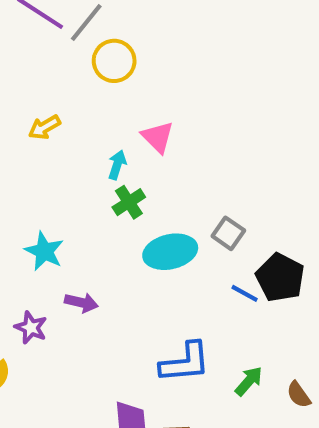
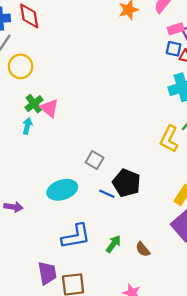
green cross: (129, 202) -> (34, 104), moved
cyan ellipse: (170, 252) -> (62, 190), moved

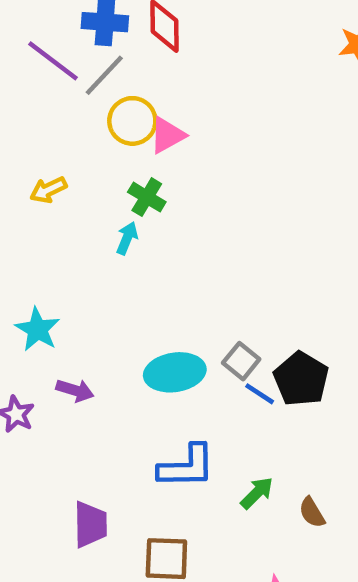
green cross: (34, 104) -> (147, 197), turned -30
pink triangle: (49, 108) -> (167, 135), moved, turned 42
gray square: (95, 160) -> (241, 361), moved
purple trapezoid: (47, 273) -> (90, 524), moved

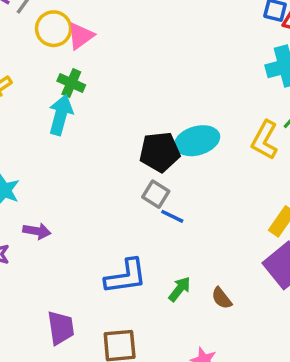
cyan arrow: (127, 238) -> (61, 115), size x1.6
cyan ellipse: (175, 372) -> (197, 141), moved
black pentagon: (301, 379) -> (160, 152), moved, turned -30

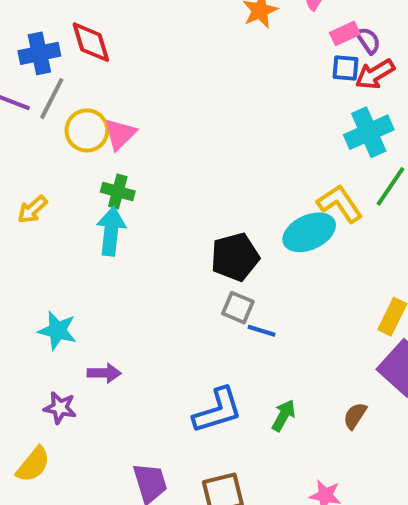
yellow L-shape: (265, 140) -> (340, 204), moved, turned 126
cyan ellipse: (197, 141) -> (309, 232), moved
brown semicircle: (222, 298) -> (355, 416), moved, turned 80

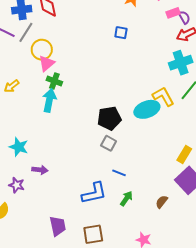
blue square: (346, 68) -> (121, 33), moved
pink triangle: (120, 134) -> (46, 63), moved
blue line: (262, 331) -> (119, 173), moved

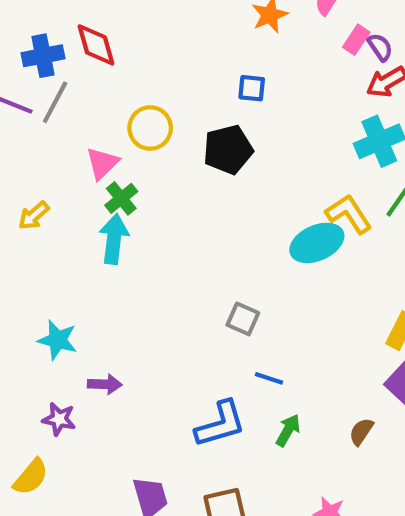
pink rectangle: (173, 13) -> (356, 40), turned -32
yellow circle: (42, 50) -> (150, 128), moved
green cross: (54, 81) -> (121, 198), turned 35
black pentagon: (109, 118) -> (228, 150), moved

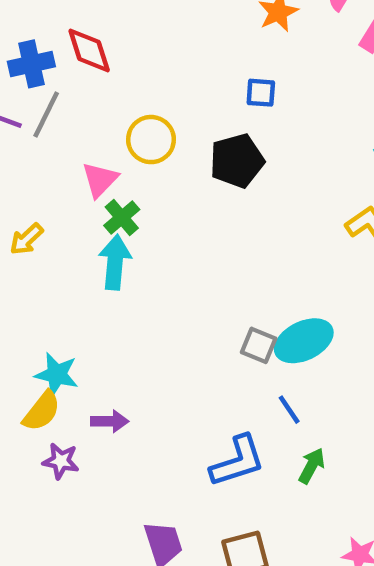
cyan ellipse: (317, 243) -> (304, 341), moved
blue line: (269, 378) -> (289, 410), turned 40
yellow semicircle: (31, 477) -> (42, 411), moved

